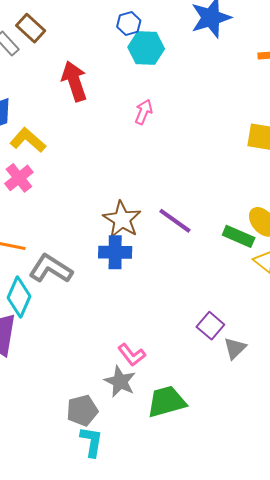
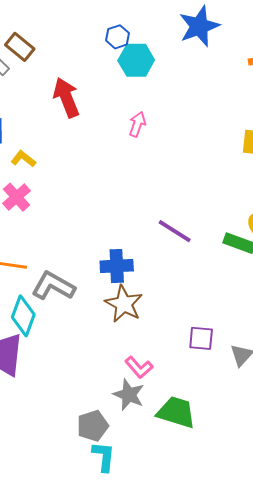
yellow L-shape: (28, 140) -> (23, 159), size x0.7
brown star: (122, 219) -> (124, 304), moved
purple square: (210, 326) -> (201, 338), moved, turned -32
green trapezoid: (167, 402) -> (176, 412), turned 36

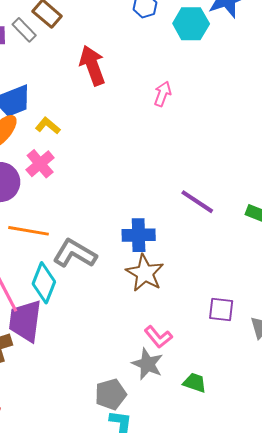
cyan hexagon: (136, 60) -> (191, 24), moved
green trapezoid: (176, 412) -> (195, 383), size x0.6

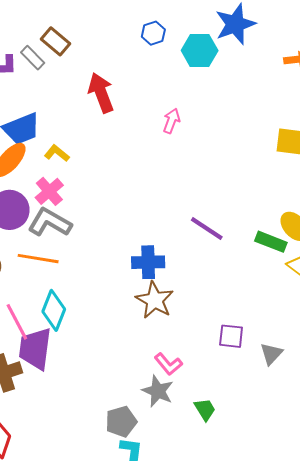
gray L-shape: (75, 254) -> (50, 222), moved
green trapezoid: (195, 383) -> (205, 410), turned 40

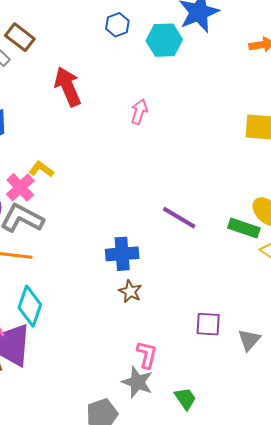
yellow L-shape: (57, 153) -> (41, 169), moved
brown star: (155, 300) -> (130, 291), size x0.6
pink L-shape: (168, 364) -> (147, 355), turned -124

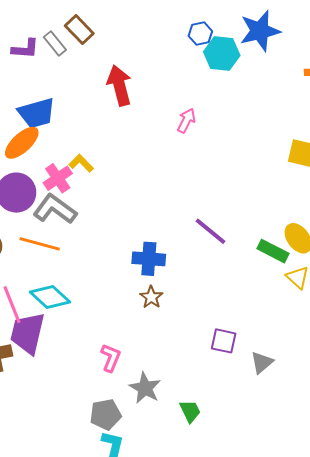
blue hexagon: (117, 25) -> (200, 34), moved
cyan diamond: (30, 306) -> (50, 297), turned -75
pink L-shape: (147, 355) -> (111, 358), moved

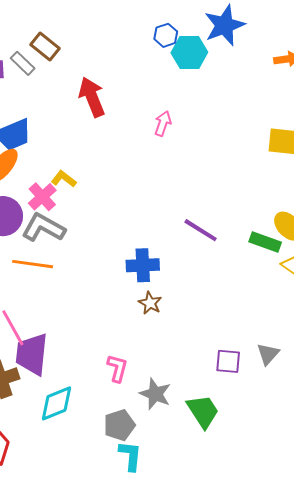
cyan diamond: (50, 297) -> (57, 403), moved, turned -57
purple square: (224, 341) -> (228, 361), moved
green trapezoid: (190, 411) -> (203, 411), size x1.5

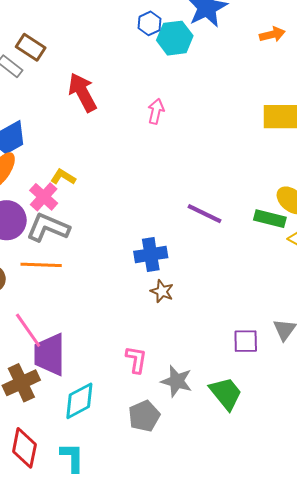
cyan L-shape: (130, 456) -> (72, 457), moved

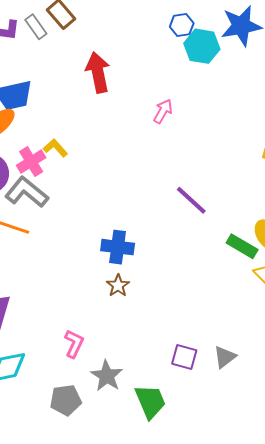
purple line: (205, 214) -> (191, 200), moved

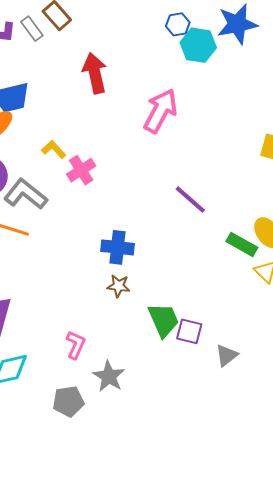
pink arrow: (163, 111) -> (160, 111), size x1.8
pink cross: (31, 162) -> (81, 170), moved
brown star: (118, 286) -> (119, 286), turned -30
purple square: (184, 357) -> (189, 331), moved
green trapezoid: (150, 402) -> (164, 320), moved

